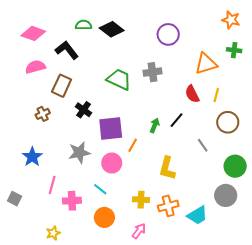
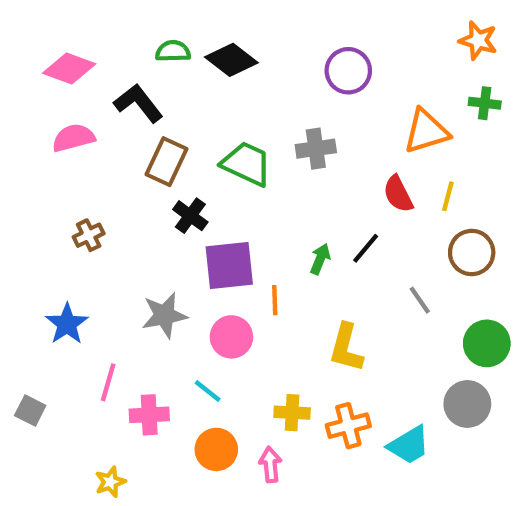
brown rectangle: (62, 86) -> (167, 162), moved
black cross: (83, 110) -> (190, 216), moved
orange line: (133, 145) -> (275, 300), turned -32
pink arrow: (139, 231) -> (270, 465), moved, turned -42

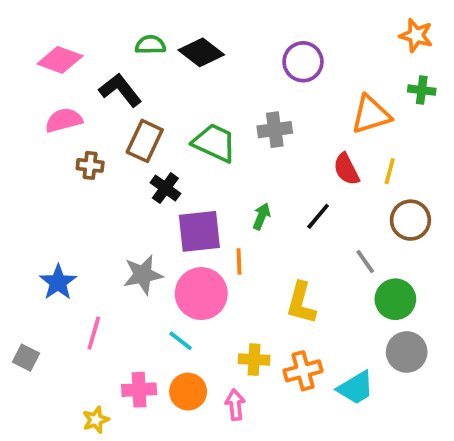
brown cross: (89, 235) -> (90, 165), moved, turned 32
green arrow: (320, 259) -> (262, 216), moved
pink circle: (231, 337) -> (201, 294), size x1.4
green circle: (487, 343) -> (395, 299), moved
pink cross: (149, 415) -> (139, 390), moved

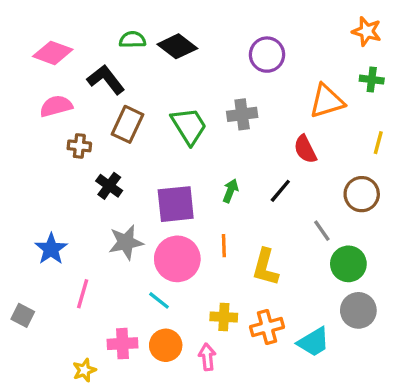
green trapezoid: (214, 143) -> (189, 126), turned 33
yellow line: (390, 171) -> (378, 143), moved
black cross: (165, 188) -> (109, 186), moved
orange line: (239, 262) -> (224, 246), moved

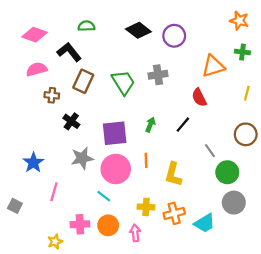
black diamond: (177, 46) -> (138, 30), moved
brown circle: (362, 194) -> (246, 134), moved

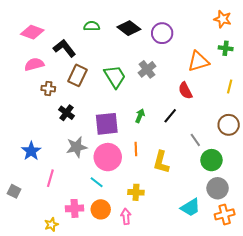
green semicircle: (86, 26) -> (92, 26), moved
gray cross: (158, 75) -> (147, 69), turned -30
orange cross: (174, 213) -> (225, 214), moved

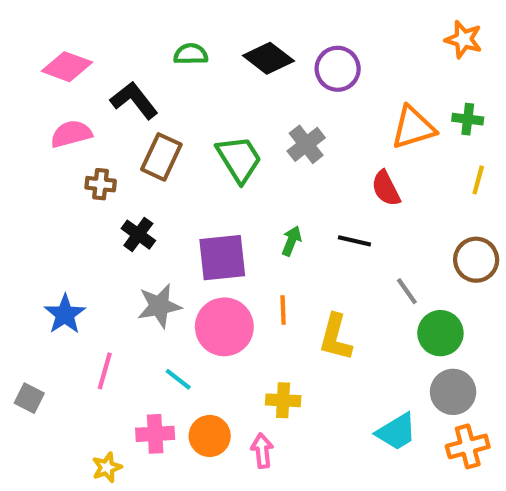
green cross: (226, 48) -> (468, 119), moved
black line: (170, 116) -> (354, 241), turned 63
cyan line: (97, 182) -> (178, 379), moved

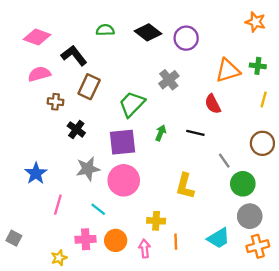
green trapezoid: (239, 159) -> (132, 104), moved, turned -104
orange line: (283, 310) -> (176, 242), moved
gray square: (29, 398) -> (14, 238), moved

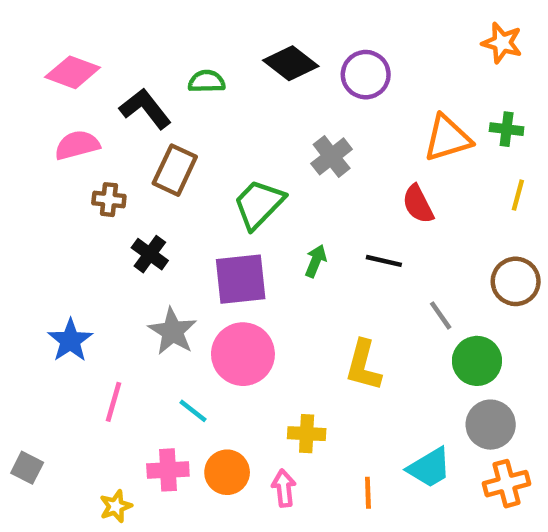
green semicircle: (105, 30) -> (207, 81), moved
gray star: (88, 169) -> (173, 331), turned -30
orange line: (176, 242) -> (368, 493), moved

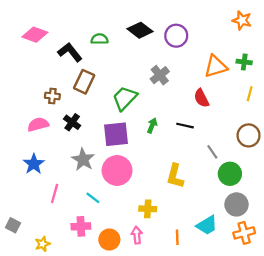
pink semicircle: (77, 145) -> (38, 124), moved
orange circle: (227, 472) -> (109, 240), moved
yellow star: (116, 506) -> (43, 244), moved

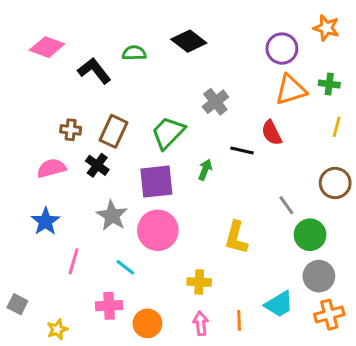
purple circle: (176, 36) -> (282, 49), moved
brown rectangle: (84, 82) -> (113, 131), moved
black line: (185, 126) -> (242, 150), moved
pink arrow: (137, 235) -> (201, 323), moved

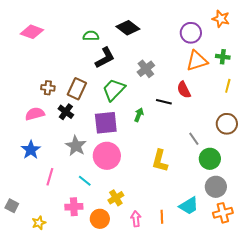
black L-shape: (94, 71) -> (105, 58), moved, turned 100
yellow cross: (199, 282) -> (116, 198), moved, turned -35

